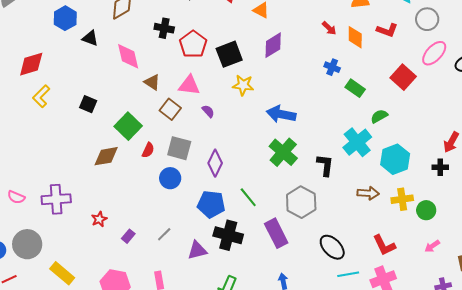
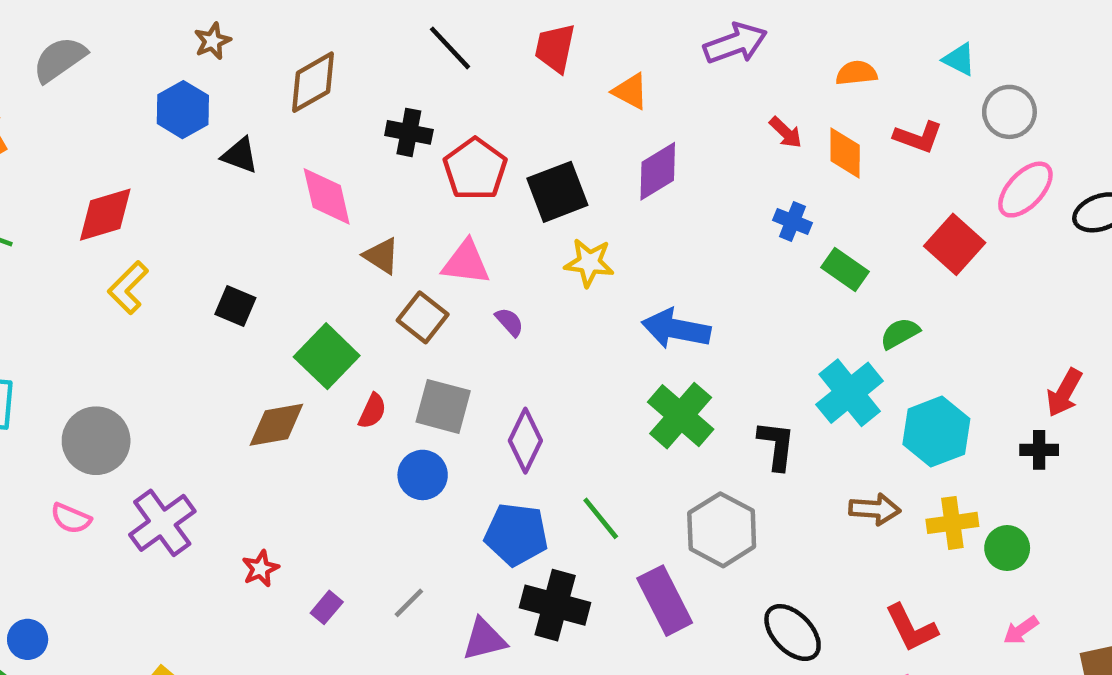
purple cross: (56, 199) -> (162, 523), turned -32
gray circle: (27, 244) -> (96, 441), moved

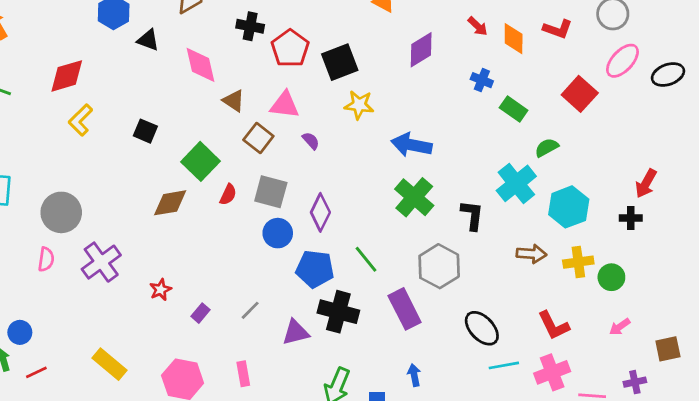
purple diamond: (658, 171) -> (421, 50), moved
blue circle: (423, 475) -> (278, 233), moved
pink semicircle: (71, 518) -> (46, 259), turned -105

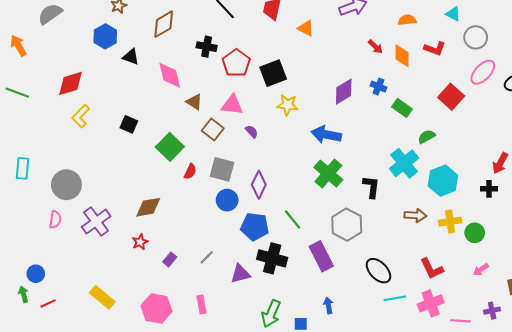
purple diamond: (421, 50) -> (344, 92), moved
brown diamond: (170, 203) -> (148, 207), moved

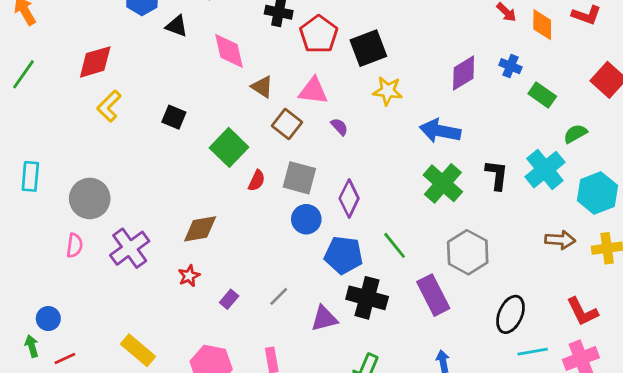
green line: (17, 93) -> (23, 74), turned -75
black L-shape: (371, 187) -> (497, 175), moved
black ellipse: (378, 271) -> (510, 314), turned 68

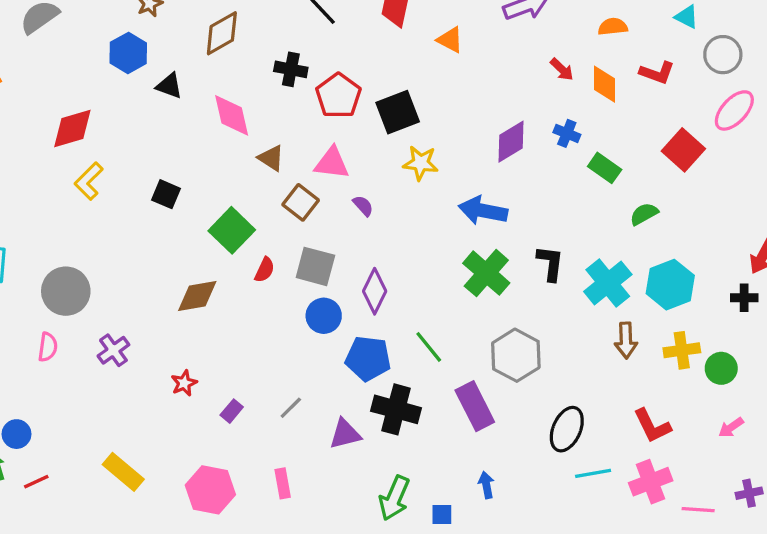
cyan cross: (545, 170) -> (608, 283), moved
brown diamond: (200, 229) -> (197, 296), moved
brown arrow: (560, 240) -> (626, 340), turned 84
purple cross: (130, 248) -> (113, 350), size x0.7

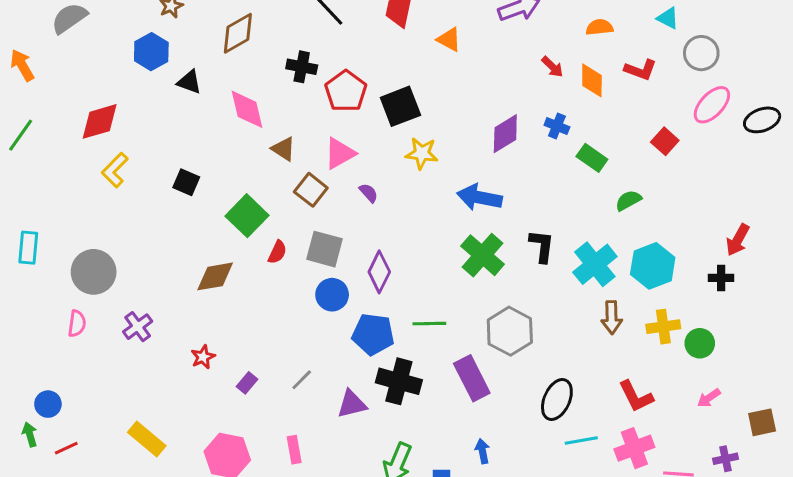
red square: (683, 150) -> (665, 141), size x0.7
pink triangle: (332, 163) -> (340, 153), turned -36
green line: (429, 347) -> (429, 324), turned -52

